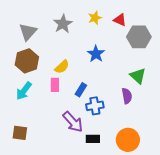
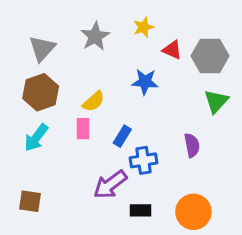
red triangle: (120, 20) -> (172, 50), moved
blue star: (96, 54) -> (145, 82), turned -30
green triangle: (138, 76) -> (216, 101), moved, turned 30
purple arrow: (73, 122) -> (110, 185), turned 95

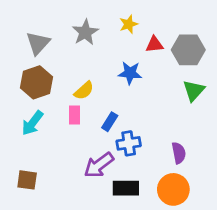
red triangle: (172, 50) -> (154, 44), turned -30
purple semicircle: (192, 145) -> (179, 153), moved
black rectangle: (140, 210) -> (126, 188), size x1.4

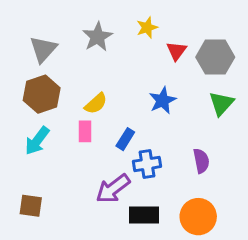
red triangle: (154, 44) -> (176, 51), turned -48
blue star: (130, 73) -> (163, 100), moved, turned -30
purple semicircle: (179, 153) -> (201, 161), moved

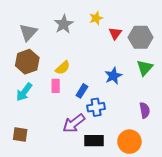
blue star: (163, 100) -> (113, 76), moved
purple semicircle: (201, 161) -> (145, 110), moved

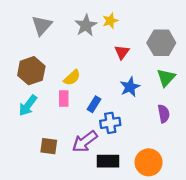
gray star: (64, 24) -> (86, 25), moved
gray triangle: (28, 32) -> (42, 25), moved
red triangle: (115, 33) -> (122, 52), moved
purple semicircle: (145, 110) -> (164, 114), moved
brown square: (20, 135) -> (49, 146), moved

